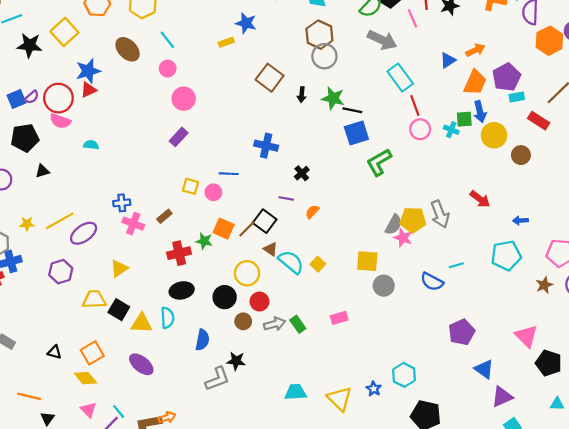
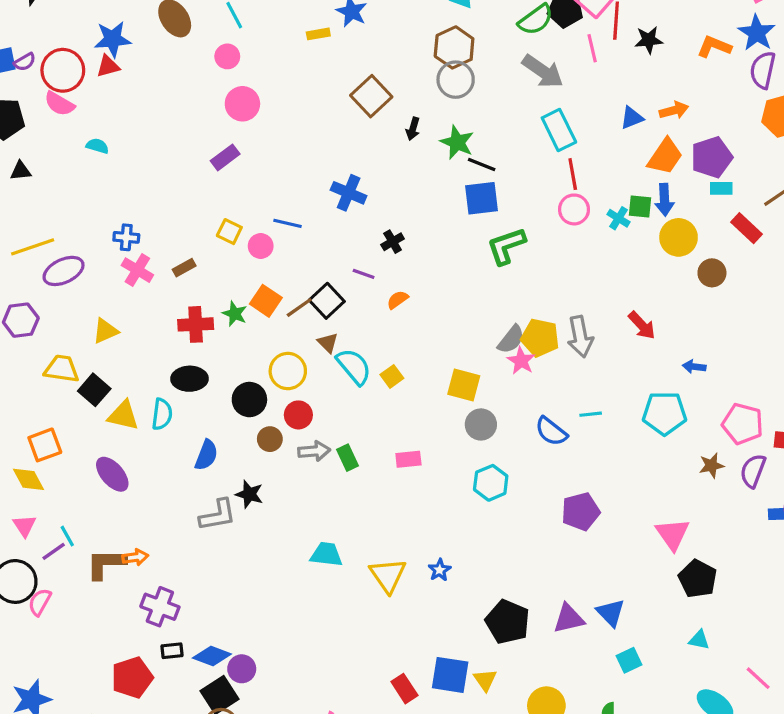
blue triangle: (484, 369) -> (611, 613), moved
cyan hexagon: (404, 375) -> (491, 483), moved
purple triangle: (502, 397) -> (569, 619), moved

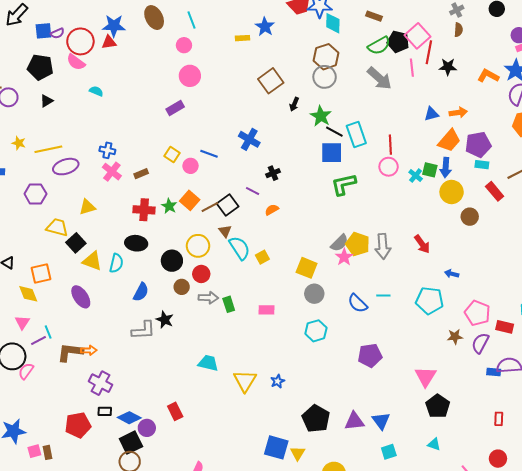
cyan rectangle: (559, 130) -> (356, 135), moved
black triangle: (21, 171) -> (47, 101), turned -32
red rectangle: (404, 689) -> (175, 411), moved

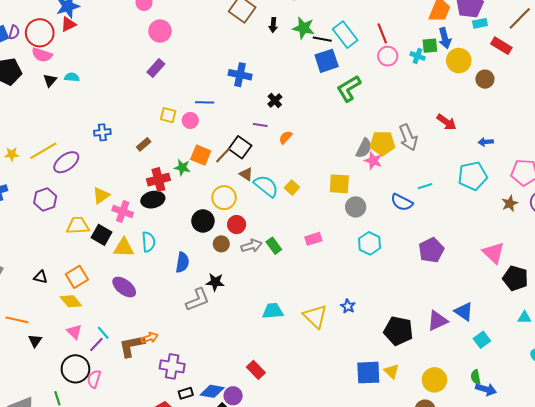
purple semicircle: (57, 33) -> (14, 32), turned -32
black triangle: (47, 101) -> (50, 80), moved
pink cross: (112, 172) -> (123, 212), moved
black ellipse: (136, 243) -> (153, 200), moved

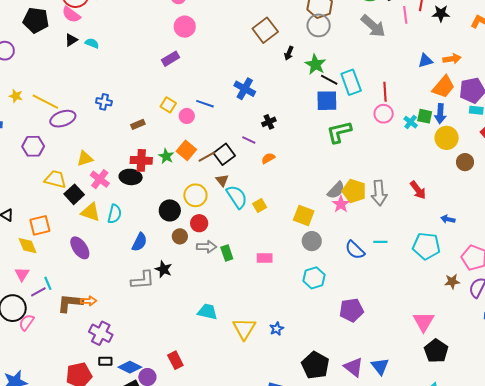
yellow line: (43, 151) -> (45, 102), turned 40
purple pentagon: (431, 250) -> (351, 310), moved
purple triangle: (437, 321) -> (354, 367), turned 45

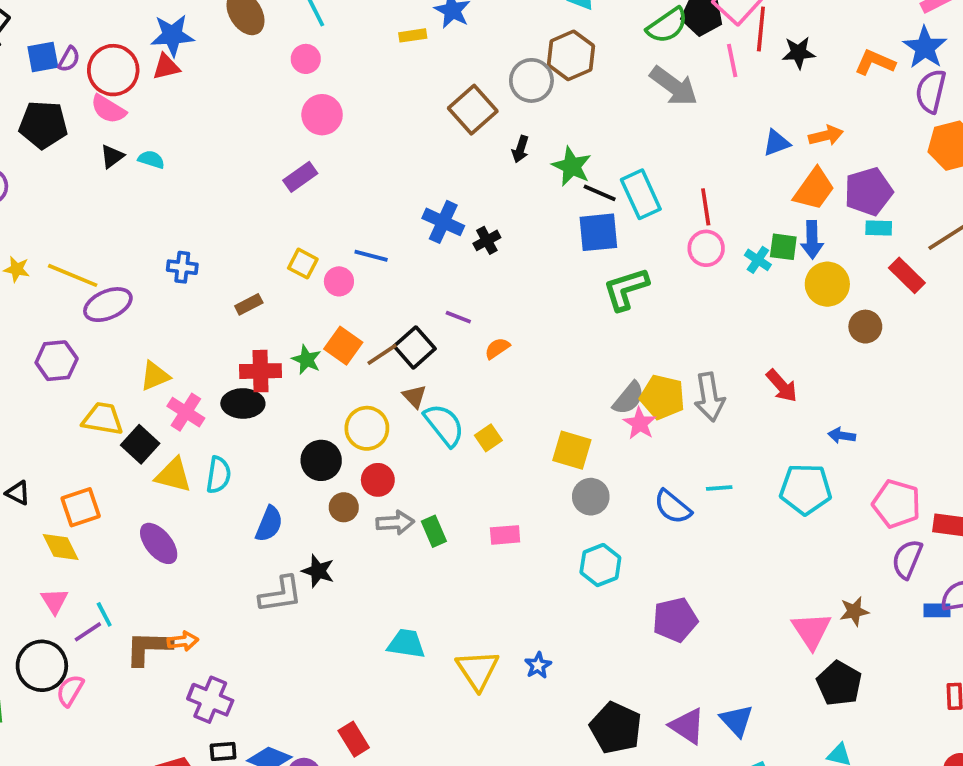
gray circle: (319, 25) -> (531, 80), moved
black cross: (269, 122) -> (487, 240), moved
brown star: (452, 282) -> (854, 611), moved

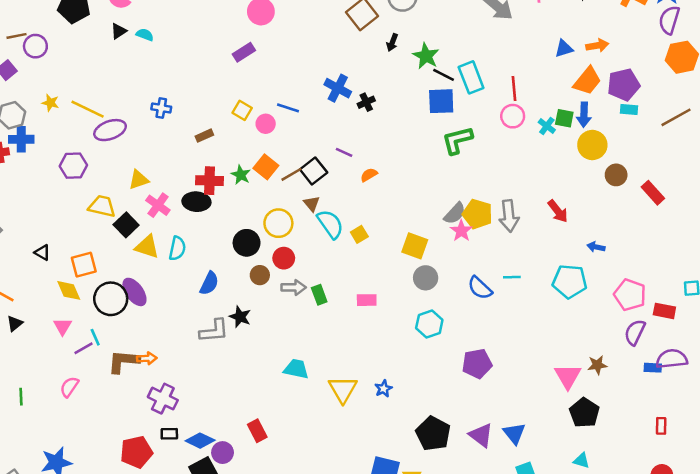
red rectangle: (907, 275) -> (653, 193), moved
black circle: (42, 666) -> (111, 299), moved

